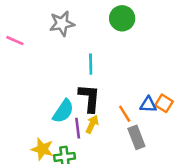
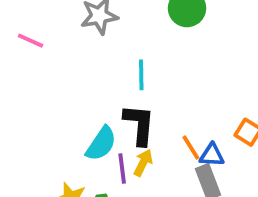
blue triangle: (148, 105) -> (212, 155), moved

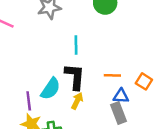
orange line: (191, 147) -> (112, 75), moved, turned -56
purple line: (122, 168) -> (29, 101), moved

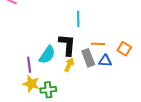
cyan line: (76, 45) -> (78, 19), moved
gray rectangle: (118, 113) -> (88, 58), moved

